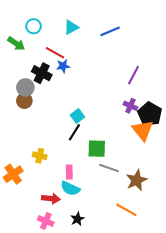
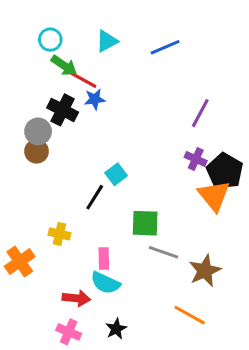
green arrow: (16, 44) -> (64, 66), moved
black line: (74, 132) -> (95, 197), moved

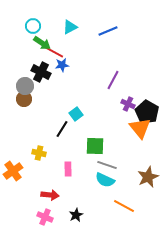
purple line: (200, 113) -> (113, 80), moved
brown star: (205, 271) -> (148, 177), moved
cyan semicircle: (105, 283) -> (105, 180), moved

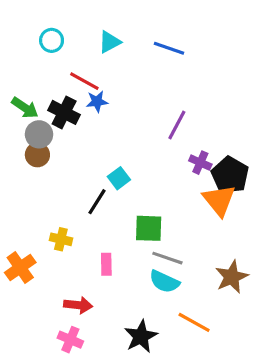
blue line: (108, 31) -> (169, 48), turned 42
green arrow: (42, 43) -> (25, 108), moved
black star: (76, 215) -> (141, 336), moved, size x1.5

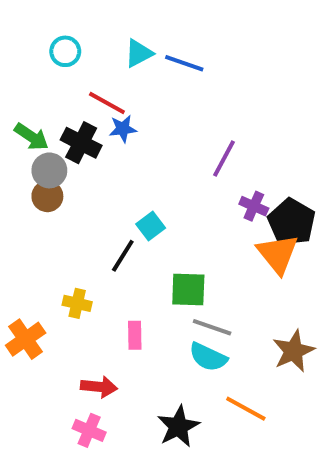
blue line: (169, 48) -> (184, 63), moved

